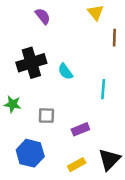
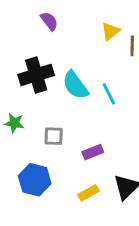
yellow triangle: (96, 12) -> (110, 31), moved, turned 30
cyan semicircle: (65, 72) -> (75, 85), size x1.5
cyan line: (103, 89) -> (109, 94), moved, turned -30

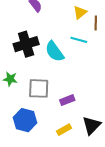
cyan line: (109, 94) -> (79, 40), moved, turned -49
gray square: (54, 136) -> (39, 88), size x1.5

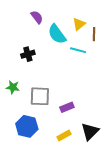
black cross: (26, 44) -> (28, 54), size x0.6
cyan semicircle: (55, 51) -> (57, 34), moved

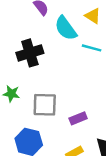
yellow triangle: (79, 24) -> (93, 16), turned -48
black cross: (28, 54) -> (30, 53), size x1.5

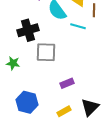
gray square: (45, 105) -> (46, 52), moved

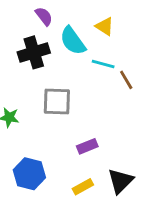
brown line: (94, 10) -> (126, 80), moved, turned -32
black cross: (28, 30) -> (34, 52), moved

